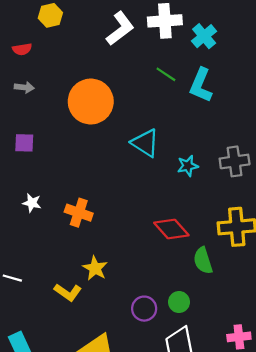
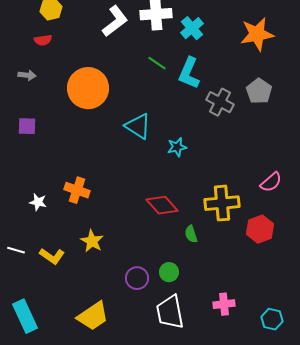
red semicircle: (22, 49) -> (43, 40), moved
gray cross: (235, 161) -> (220, 102), moved, turned 36
white star: (32, 203) -> (38, 202), moved
green semicircle: (203, 261) -> (191, 234), size x0.7
yellow L-shape: (68, 292) -> (52, 256), moved

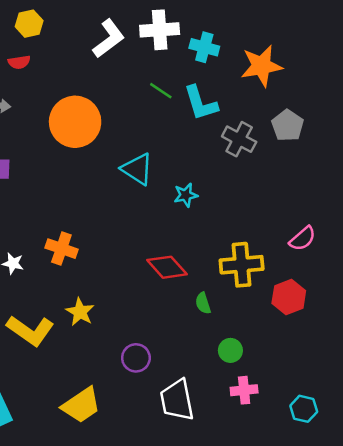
cyan cross: (192, 28) -> (204, 47), turned -35
orange star: (257, 34) -> (261, 66), moved
cyan L-shape: (189, 73) -> (201, 103), turned -40
yellow L-shape: (52, 256) -> (30, 331), size x1.5
green circle: (169, 272) -> (230, 350), moved

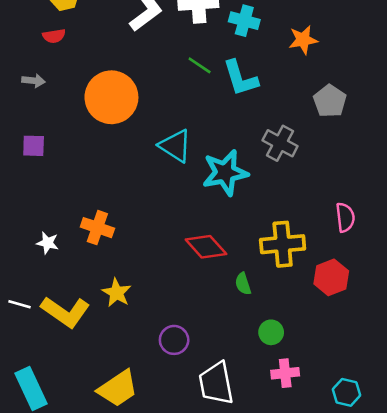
orange star: (261, 66) -> (303, 40), size x0.7
gray cross: (239, 139) -> (280, 143), moved
cyan star: (186, 195) -> (225, 173), size x1.8
pink semicircle: (302, 239) -> (345, 217), turned -56

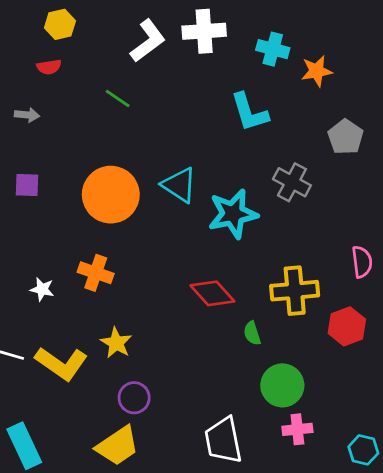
cyan cross: (244, 21) -> (273, 49), moved
green line: (200, 65) -> (118, 99), moved
orange circle: (111, 97) -> (111, 195), moved
green circle: (271, 332) -> (282, 385), size x1.6
purple circle: (174, 340) -> (134, 398), moved

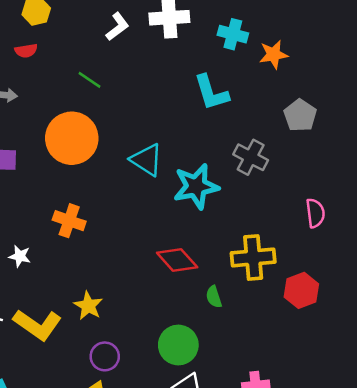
white L-shape: (148, 41) -> (117, 27), size x0.7
orange circle: (111, 195) -> (72, 138), moved
pink semicircle: (362, 262) -> (315, 213), moved
orange cross: (96, 273) -> (69, 221), moved
green circle: (282, 385) -> (178, 345), moved

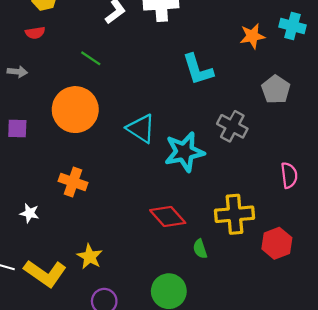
cyan cross: (233, 34) -> (292, 26), moved

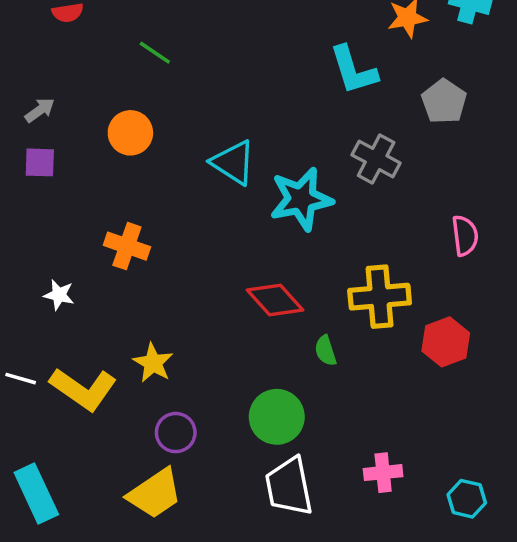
cyan L-shape: (198, 69) -> (353, 70), moved
gray arrow: (17, 72) -> (40, 110), moved, turned -42
orange circle: (75, 110) -> (130, 133), size x0.6

